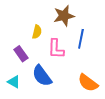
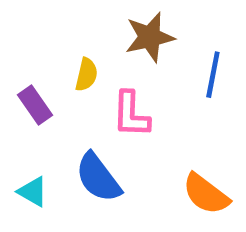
blue line: (81, 39) -> (213, 75), moved
purple rectangle: (21, 54) -> (35, 105), moved

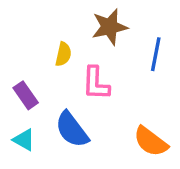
purple rectangle: (35, 105) -> (26, 95), moved

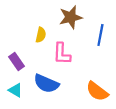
blue semicircle: (72, 130) -> (46, 84), turned -30

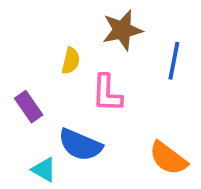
cyan triangle: (15, 90) -> (44, 170), moved

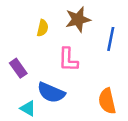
yellow semicircle: (71, 61) -> (43, 28), moved
orange semicircle: (168, 158) -> (107, 101), turned 40

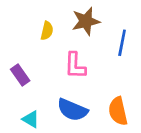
blue semicircle: (51, 93) -> (72, 110), moved

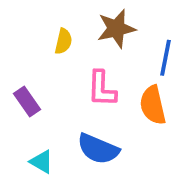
orange semicircle: (118, 111) -> (153, 105), moved

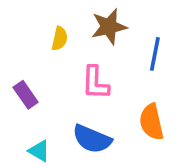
orange semicircle: (153, 105) -> (151, 122), moved

